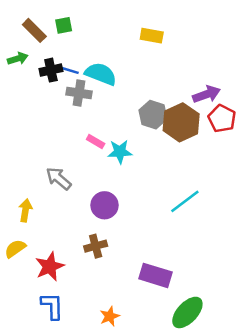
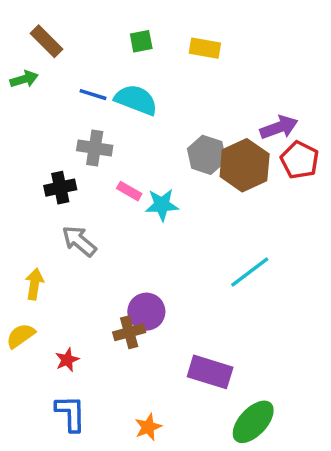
green square: (64, 25) -> (141, 41), moved
black cross: (51, 70) -> (60, 188), moved
gray cross: (79, 93) -> (95, 148), moved
purple circle: (104, 205) -> (146, 312), moved
red star: (50, 267) -> (67, 360), size x0.6

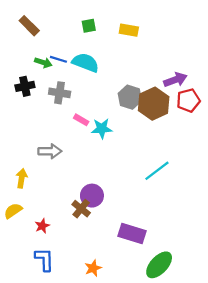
green arrow: (24, 79) -> (43, 63), moved, turned 35
red pentagon: (300, 160) -> (188, 100), turned 30
black cross: (60, 188) -> (25, 86), moved
gray arrow: (79, 241) -> (50, 151), turned 140
brown cross: (129, 332) -> (81, 209), turned -36

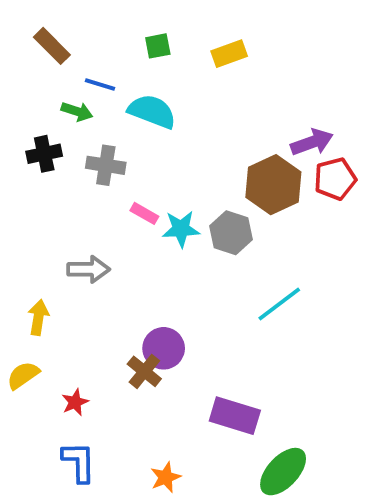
yellow rectangle: (129, 30) -> (229, 54), turned -30
blue line: (58, 59) -> (100, 84), moved
gray hexagon: (130, 97) -> (231, 233), moved

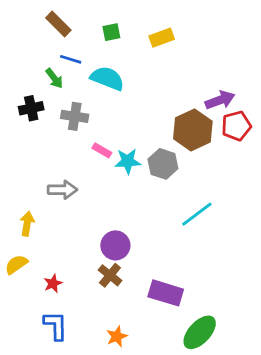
brown rectangle: (52, 46) -> (58, 24), moved
green arrow: (77, 111) -> (54, 78), turned 35
brown cross: (144, 371) -> (110, 275), moved

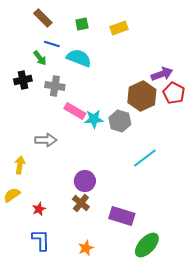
red pentagon: (236, 126) -> (174, 93), turned -30
pink rectangle: (102, 150) -> (75, 111), size x1.5

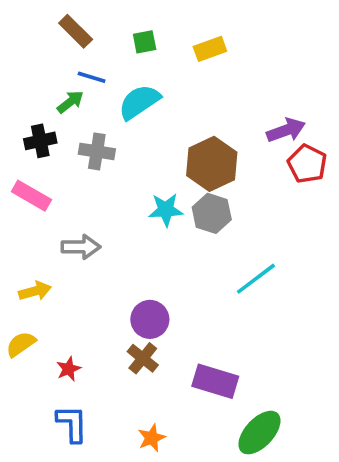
green arrow: (40, 58) -> (70, 102), turned -91
cyan semicircle: (79, 58) -> (139, 102), turned -55
brown hexagon: (142, 96) -> (212, 164), moved
pink rectangle: (75, 111) -> (31, 196), moved
yellow arrow: (20, 165) -> (35, 291), turned 66

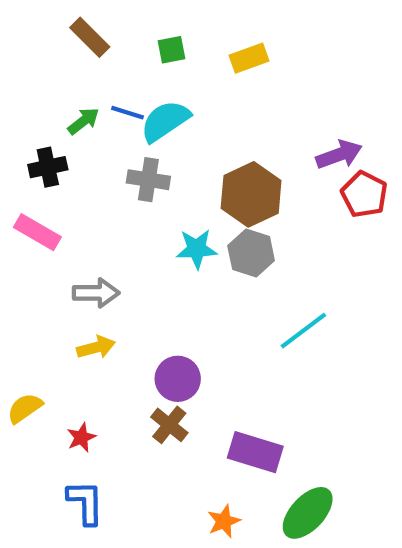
blue line: (92, 77) -> (127, 113), moved
gray cross: (97, 151) -> (148, 180), moved
yellow arrow: (35, 291) -> (96, 347), moved
orange star: (152, 438) -> (224, 521), moved

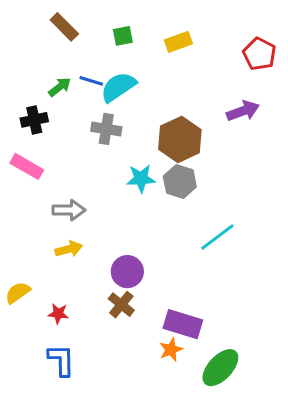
red pentagon: (364, 194) -> (259, 54), moved
red star: (81, 437) -> (58, 314), turned 30
orange star: (224, 521) -> (171, 350), moved

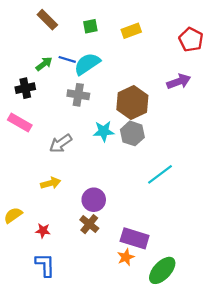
gray arrow: (69, 210) -> (61, 143), moved, turned 145

